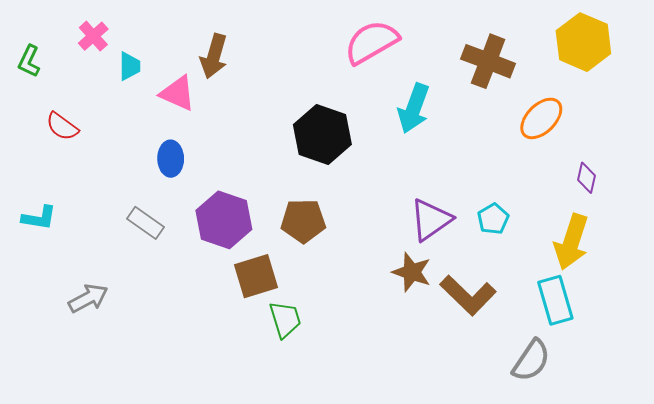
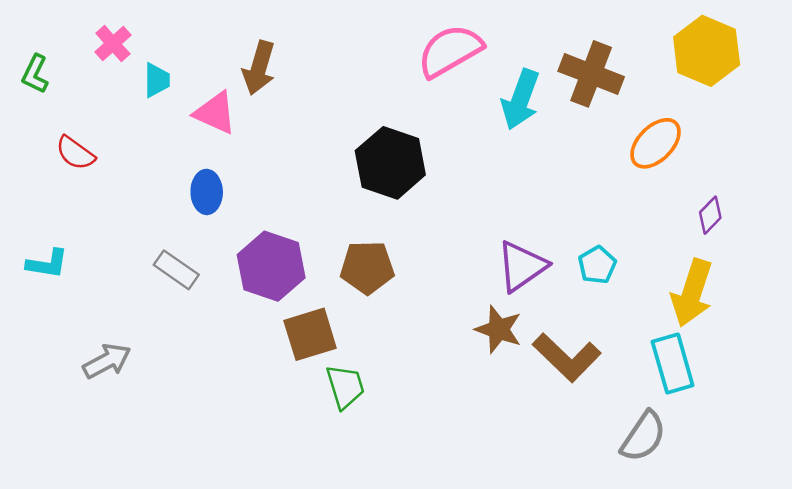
cyan arrow: (414, 108) -> (520, 100), moved
purple diamond: (587, 178) -> (710, 215), turned 32

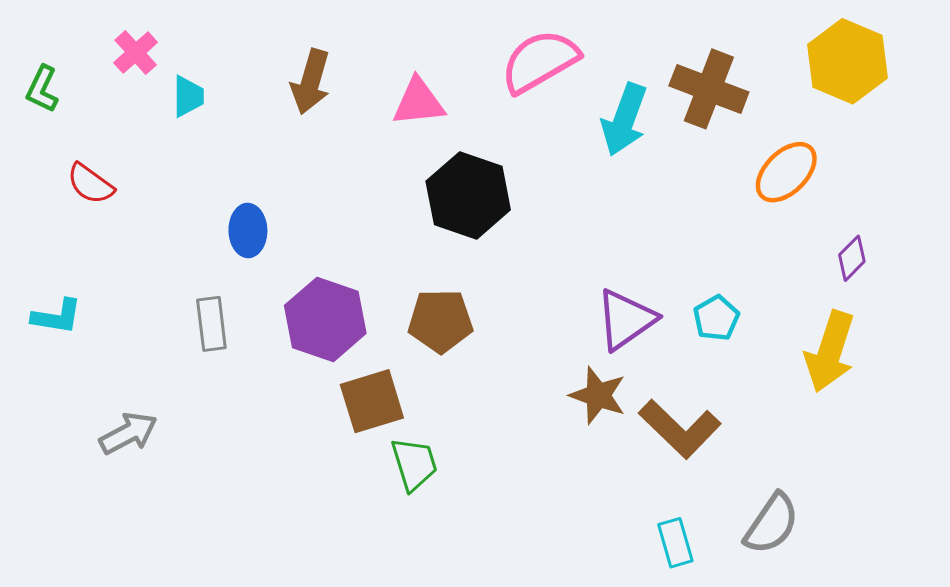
pink triangle: (215, 113) -> (419, 102), moved, turned -30
gray rectangle: (176, 270) -> (211, 324), turned 48
cyan rectangle: (673, 363) -> (675, 543), moved, size x0.7

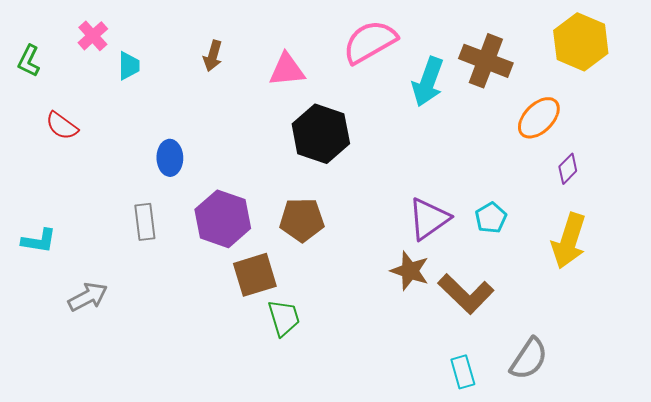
brown arrow: (311, 82) -> (213, 56), size x0.7
purple diamond: (852, 258) -> (568, 169), moved
cyan L-shape: (57, 317) -> (39, 241), moved

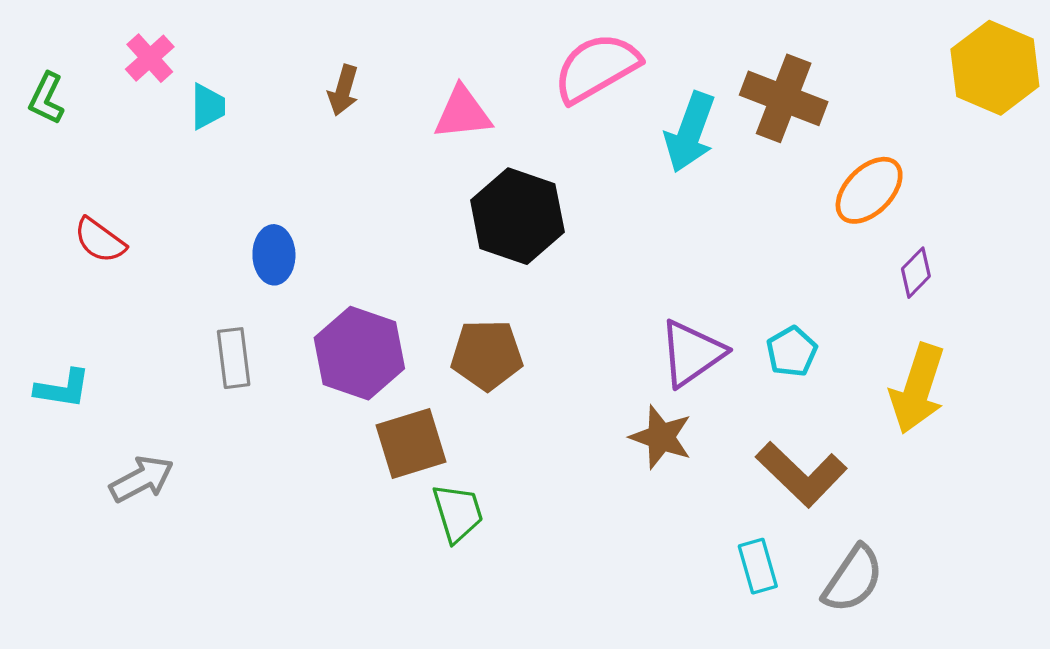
yellow hexagon: (581, 42) -> (995, 68), moved
red semicircle: (62, 126) -> (100, 240), moved
brown L-shape: (466, 294) -> (801, 474), moved
cyan rectangle: (463, 372) -> (758, 566), moved

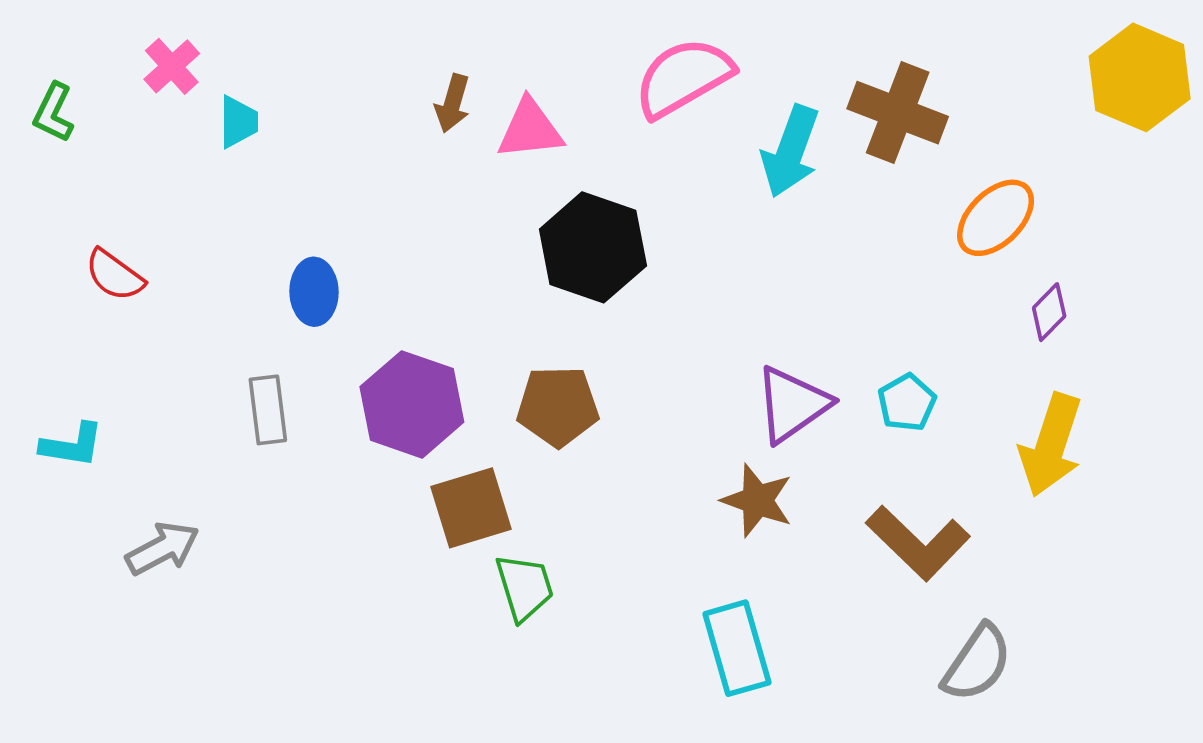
brown arrow: (343, 90) -> (453, 103), moved
cyan rectangle: (758, 566) -> (737, 648), moved, size x1.5

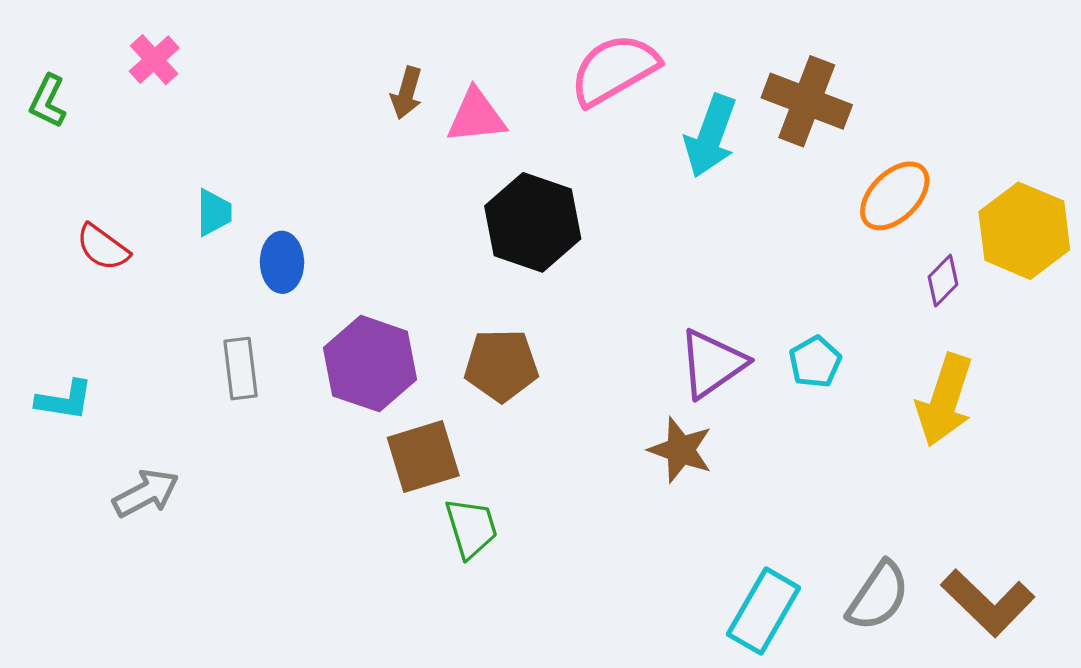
yellow hexagon: (1140, 77) -> (1024, 231), moved
cyan trapezoid: (238, 122) -> (214, 212), moved
brown L-shape: (918, 543) -> (988, 603), moved
cyan rectangle: (737, 648) -> (764, 611), moved, turned 46

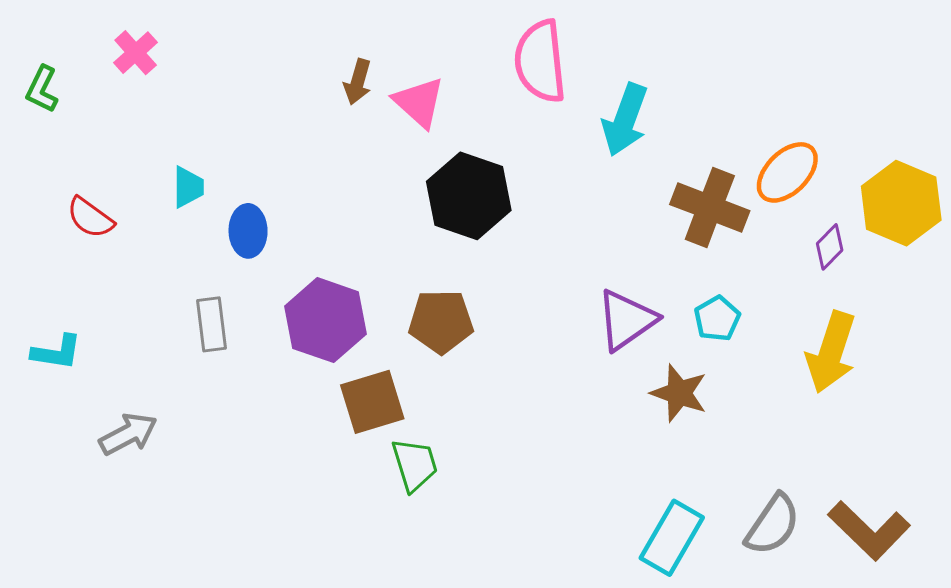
pink semicircle: (614, 70) -> (540, 61), turned -66
brown cross: (807, 101) -> (710, 208), moved
pink triangle: (476, 116) -> (419, 102), turned 48
brown star: (681, 450) -> (679, 393), moved

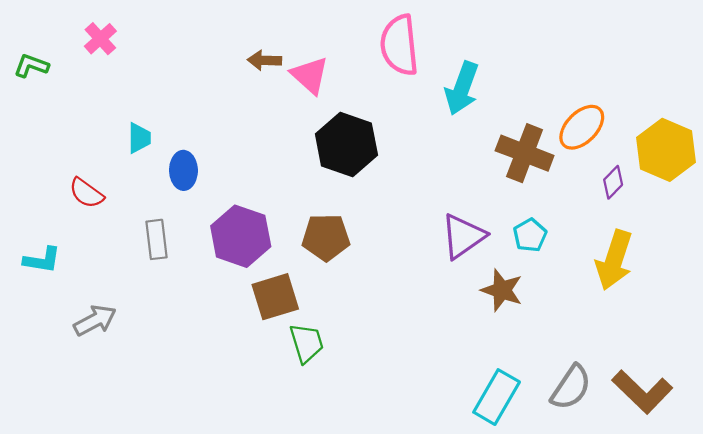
brown arrow: (358, 82) -> (264, 60), turned 76
green L-shape: (42, 89) -> (31, 66), turned 84
red semicircle: (90, 218) -> (86, 193), moved

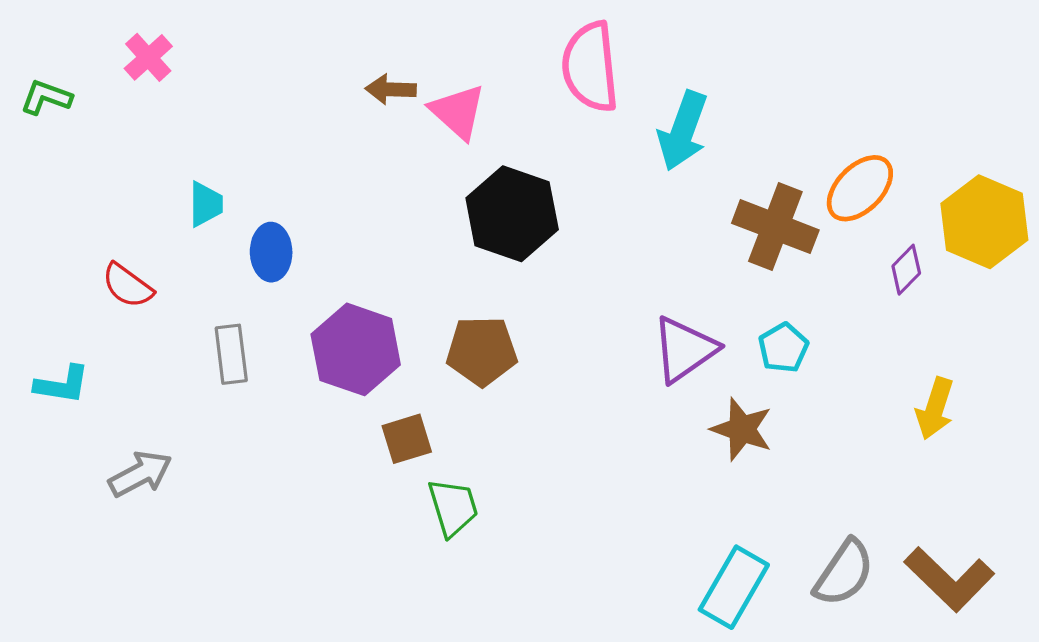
yellow arrow: (614, 260) -> (935, 408), moved, size x0.7
brown square: (275, 297) -> (407, 439), size x0.7

